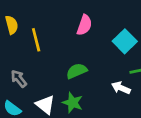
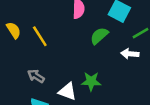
green semicircle: (77, 71) -> (99, 36), moved

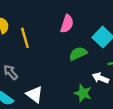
green star: (91, 81) -> (83, 93), moved

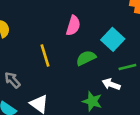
yellow line: (25, 38) -> (45, 56), moved

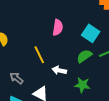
green semicircle: (86, 58) -> (84, 56), moved
white arrow: (111, 84) -> (59, 70), moved

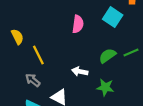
cyan square: (91, 33) -> (113, 17), moved
yellow line: (39, 55) -> (38, 55), moved

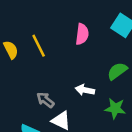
yellow line: (38, 55) -> (39, 46), moved
gray arrow: (33, 80) -> (45, 100), moved

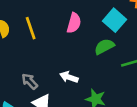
green semicircle: (117, 71) -> (104, 47), moved

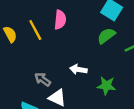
pink semicircle: (74, 23) -> (60, 20), moved

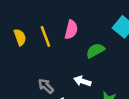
green semicircle: (106, 36) -> (95, 51), moved

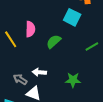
white arrow: (82, 81) -> (39, 72), moved

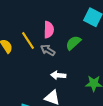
gray arrow: (20, 79) -> (48, 50), moved

